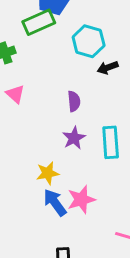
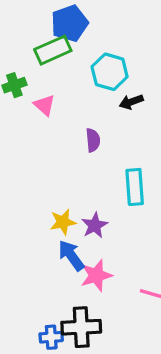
pink triangle: (15, 94) -> (44, 105), moved
purple star: (74, 138) -> (95, 225), moved
pink star: (81, 200) -> (96, 275), moved

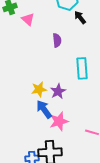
black arrow: (131, 102) -> (80, 17), turned 72

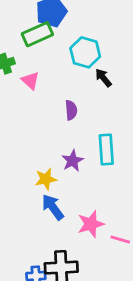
purple star: (58, 91) -> (72, 161), moved
pink star: (59, 121) -> (91, 224), moved

